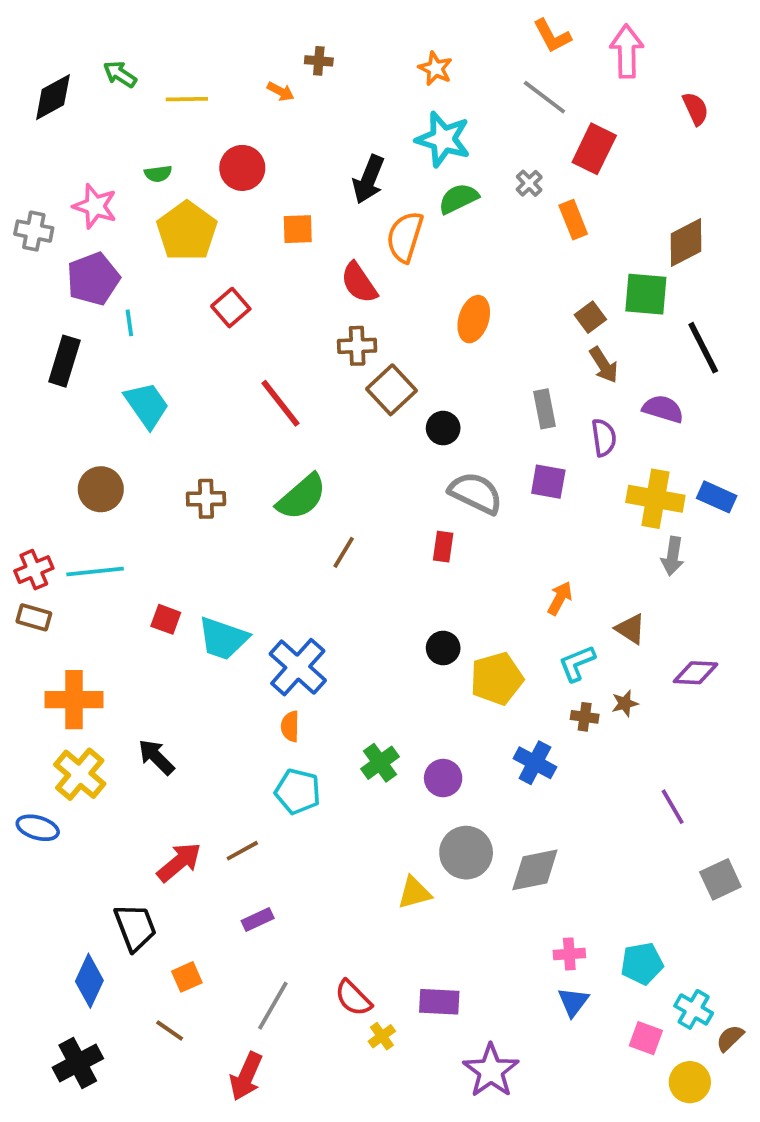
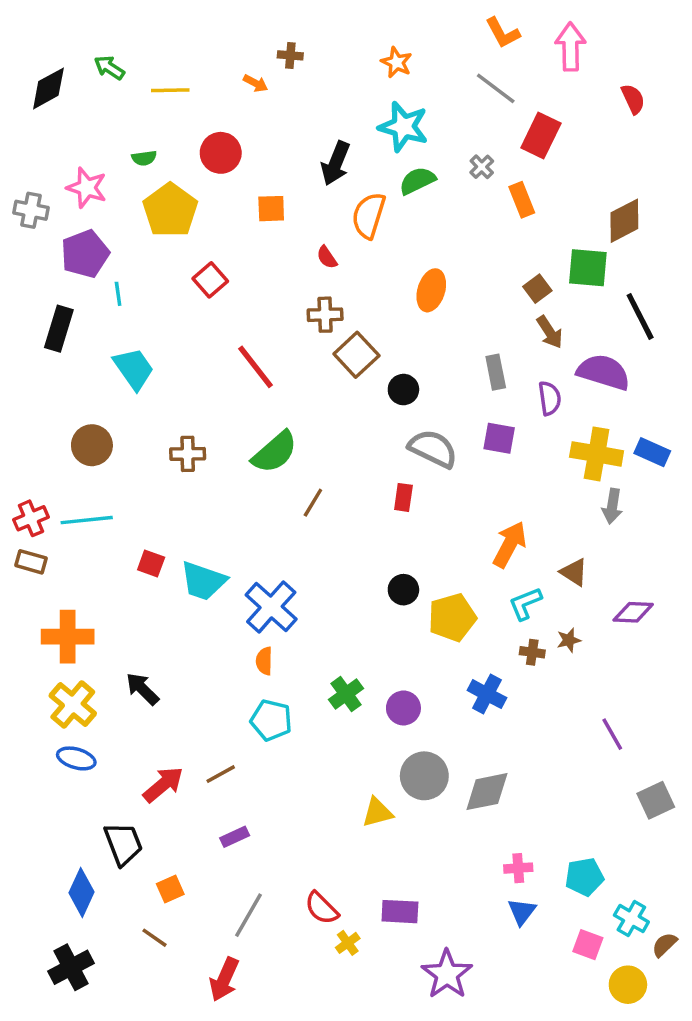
red semicircle: (359, 283) -> (327, 257), size x0.6
purple semicircle: (663, 409) -> (604, 372), size x1.4
orange arrow: (560, 598) -> (510, 544), size x1.5
blue ellipse: (38, 828) -> (76, 758), moved

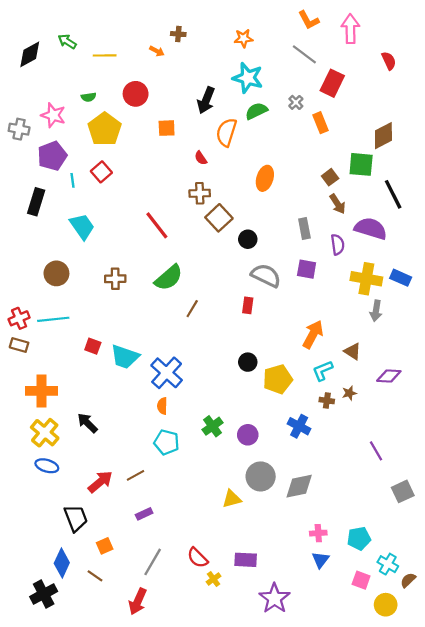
orange star: (396, 62) -> (243, 38), turned -30
red square: (210, 280) -> (101, 172), moved
blue diamond: (81, 892) -> (62, 563), moved

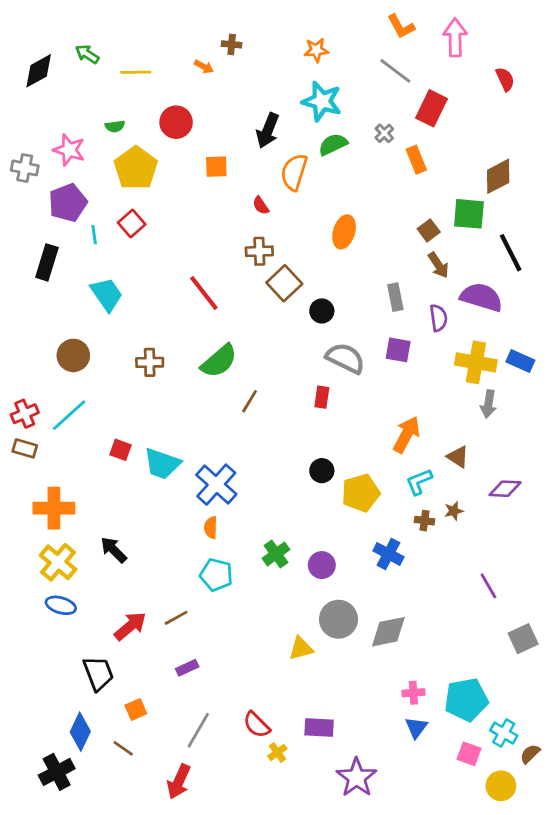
cyan line: (53, 319) -> (69, 415), turned -36
cyan pentagon: (359, 538) -> (466, 700), size x1.4

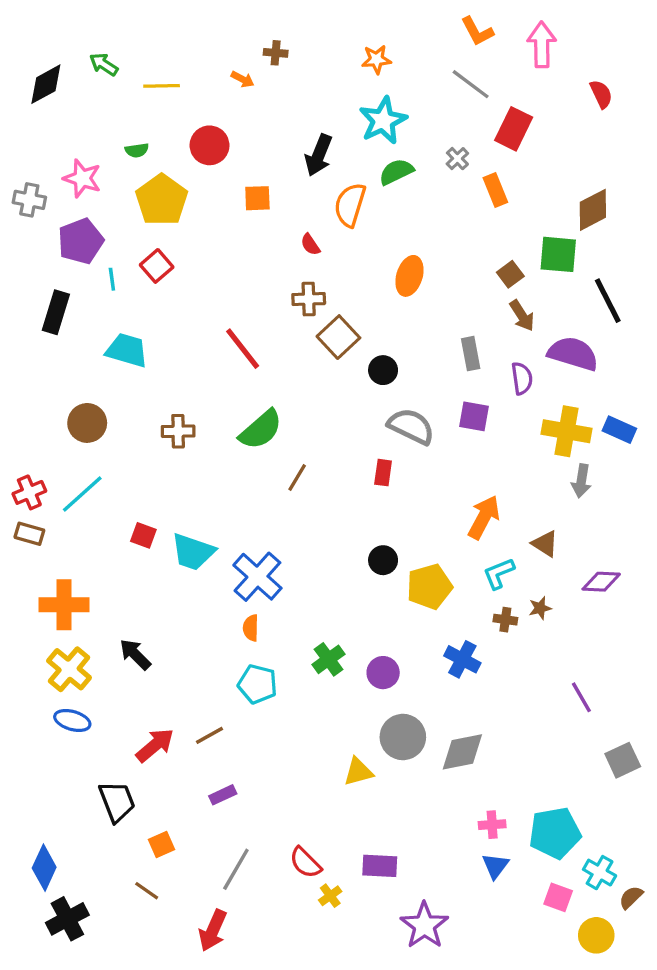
cyan star: (322, 101) -> (383, 121), turned 30
cyan trapezoid: (107, 294) -> (127, 350), turned -39
blue diamond: (80, 732) -> (44, 868), moved

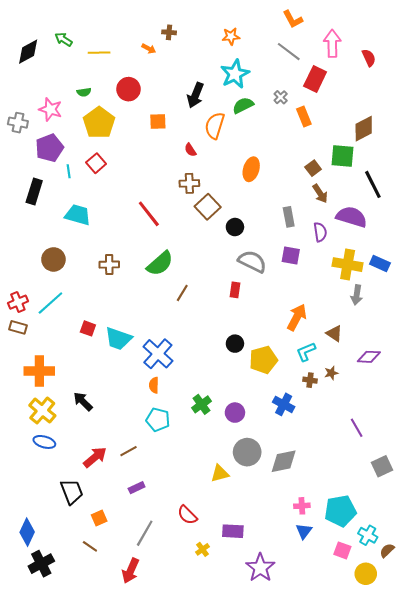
pink arrow: (542, 45) -> (332, 43), moved
red semicircle: (305, 863) -> (187, 515), moved

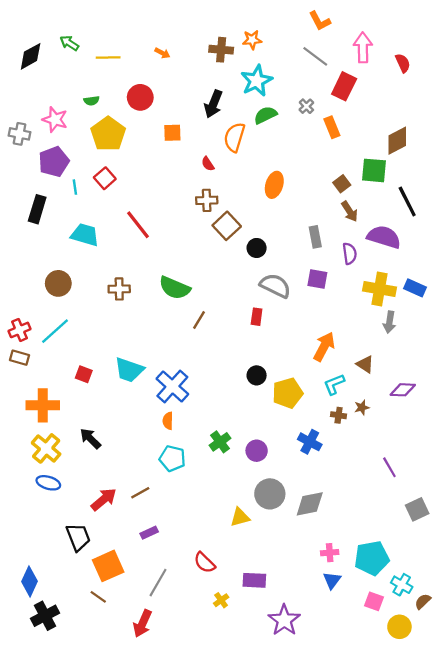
brown cross: (169, 32) -> (221, 50), moved, size x1.5
red line: (149, 214) -> (138, 225), moved
green semicircle: (160, 264) -> (175, 288), turned 64
red square: (88, 328) -> (84, 374), moved
orange square: (99, 518) -> (108, 566), size x1.8

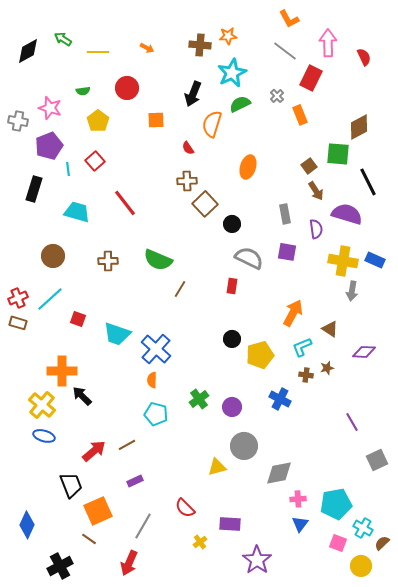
yellow pentagon: (108, 134) -> (98, 121), size x0.7
red square: (84, 374) -> (78, 319), moved
orange cross: (43, 405) -> (62, 371), moved
gray diamond: (310, 504) -> (279, 473), moved
black cross: (45, 616) -> (60, 566), moved

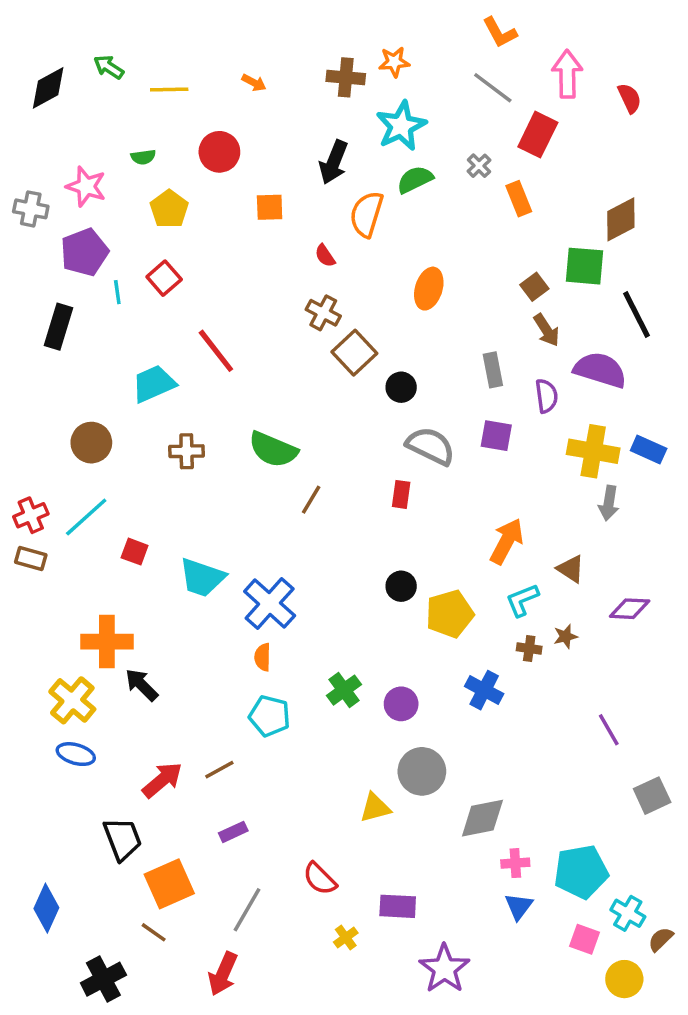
brown cross: (187, 181) -> (323, 313), turned 30
cyan trapezoid: (77, 212) -> (154, 384), moved, turned -40

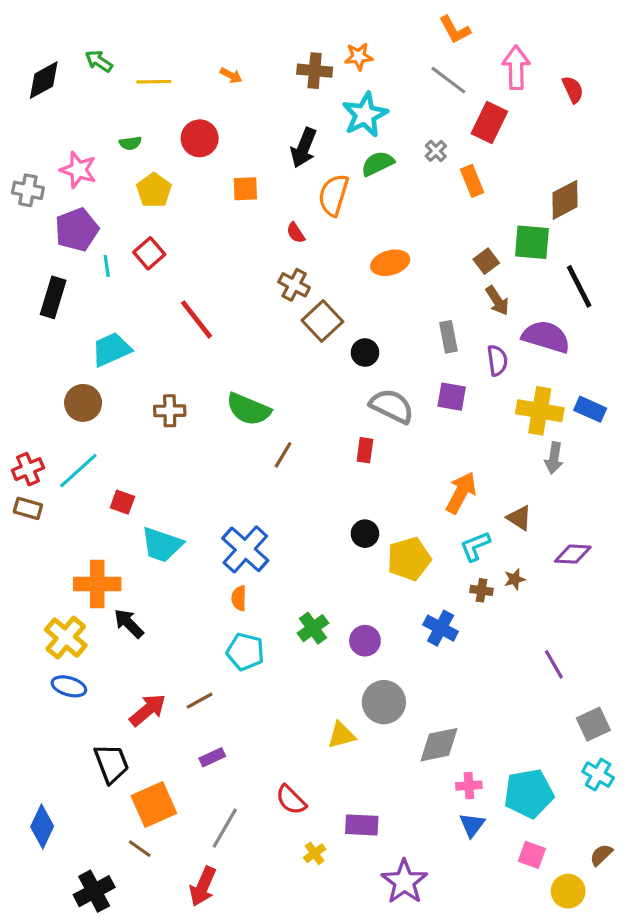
orange ellipse: (429, 289) -> (390, 263), turned 57
cyan trapezoid: (154, 384) -> (111, 349), moved
cyan trapezoid: (202, 578) -> (162, 545), moved
cyan cross: (628, 913) -> (598, 775), moved

